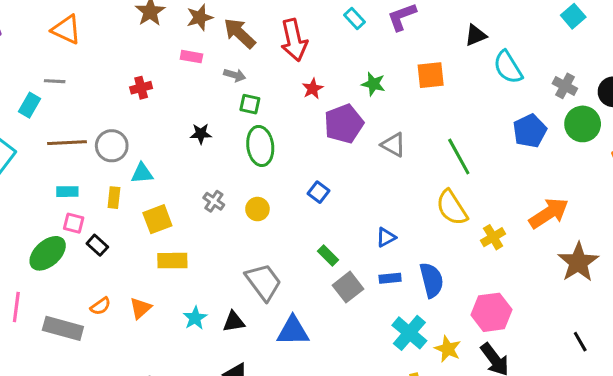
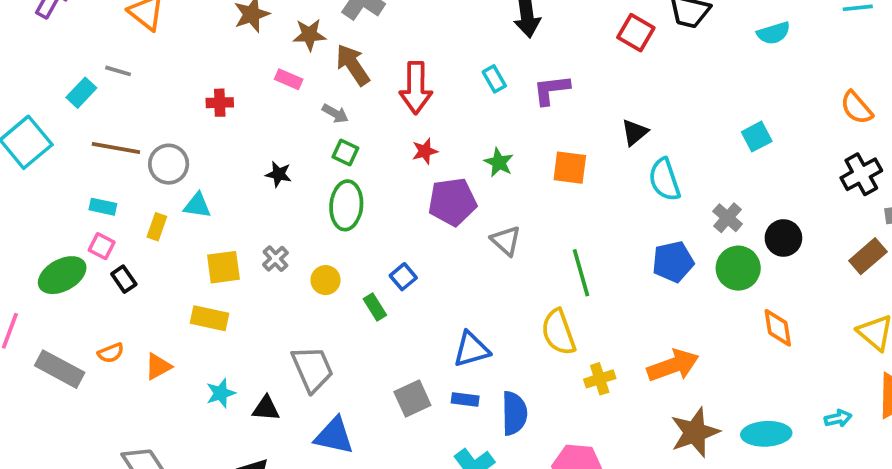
black triangle: (476, 35) -> (635, 132), turned -30
yellow square: (157, 219) -> (223, 267), moved
blue triangle: (386, 237) -> (471, 349), size x1.5
green rectangle: (328, 255) -> (375, 307), moved

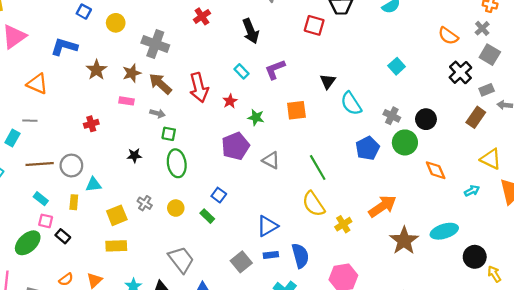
red star: (425, 151) -> (230, 101), moved
cyan rectangle: (103, 207) -> (41, 199), turned 40
cyan arrow: (838, 418) -> (472, 191), moved

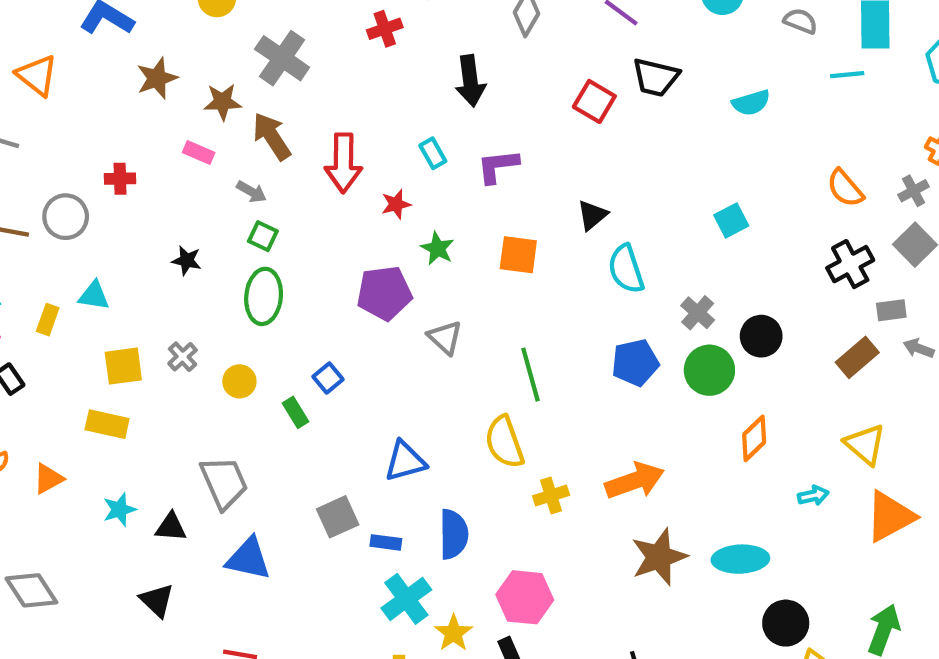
gray circle: (71, 166) -> (66, 217), moved
orange diamond: (436, 170) -> (754, 438), turned 55
blue rectangle: (271, 255) -> (386, 542), moved

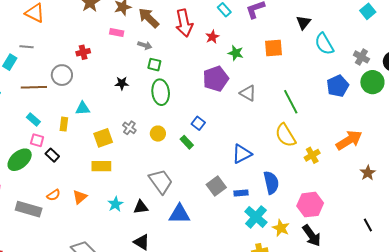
brown star: (659, 557) -> (368, 173), size x0.6

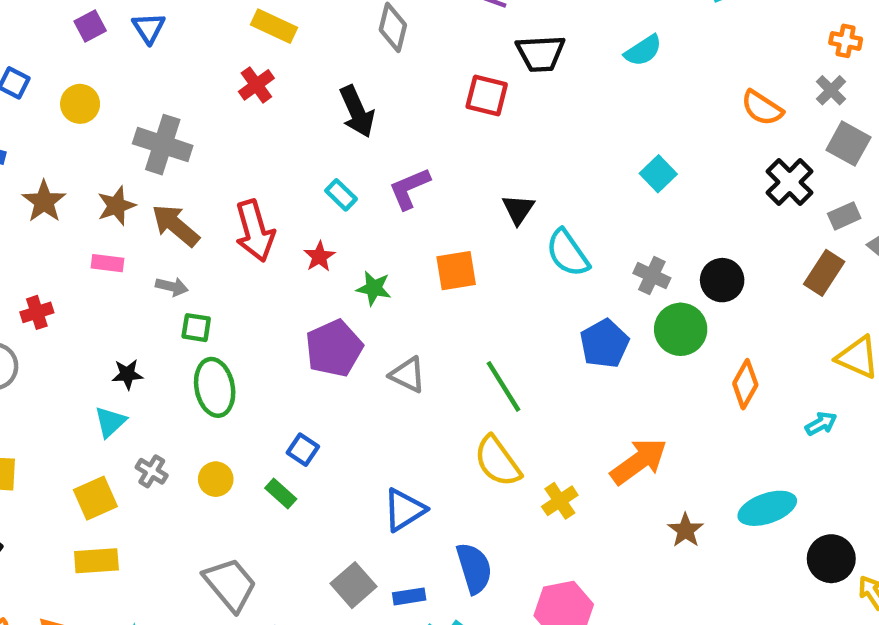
cyan triangle: (83, 108) -> (110, 422), moved, turned -35

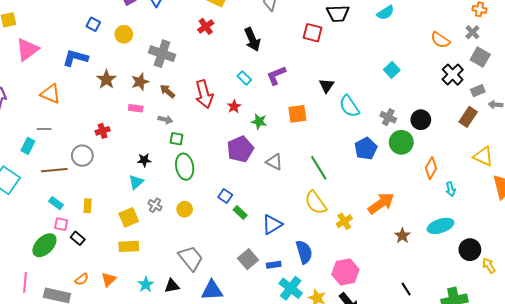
brown arrow: (176, 225) -> (167, 91), size x0.7
cyan arrow: (821, 424) -> (451, 189), moved, turned 104
green rectangle: (281, 493) -> (240, 213), moved

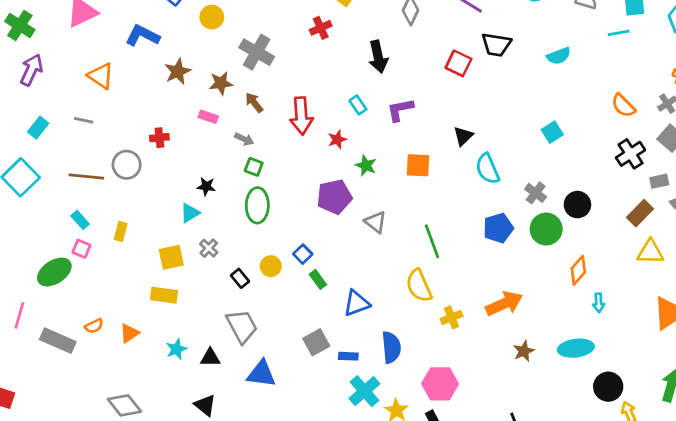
cyan rectangle: (28, 146) -> (38, 128), moved
yellow triangle: (483, 156) -> (650, 252), moved, turned -35
yellow circle: (185, 209) -> (271, 266), moved
black rectangle: (78, 238) -> (240, 278), moved

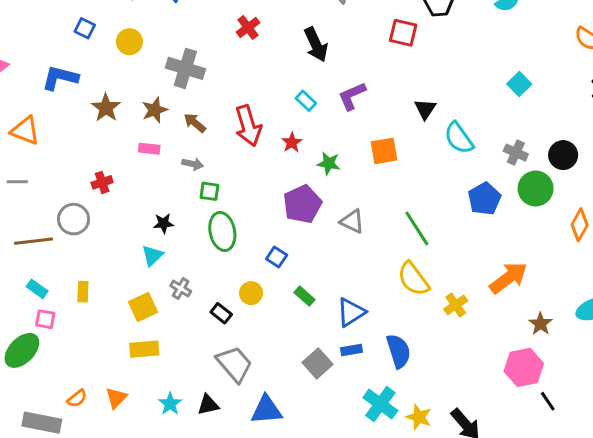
blue square: (303, 254) -> (277, 257), moved
blue rectangle: (348, 356) -> (351, 350), moved
pink hexagon: (440, 384) -> (524, 367), moved

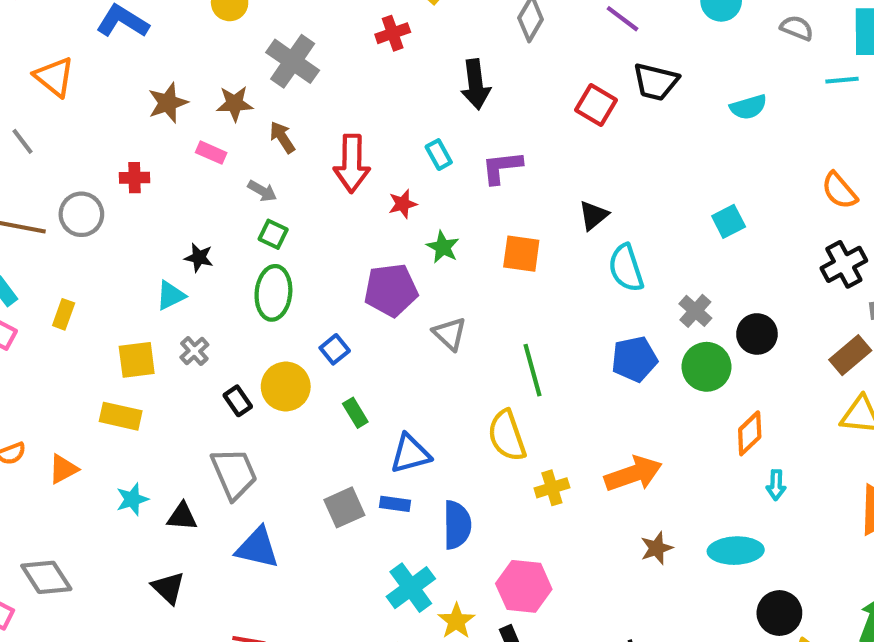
brown star: (106, 108) -> (168, 103), moved
gray line: (17, 182) -> (22, 141), turned 36
yellow circle: (251, 293) -> (286, 387), size x1.5
pink hexagon: (524, 367) -> (524, 586), moved

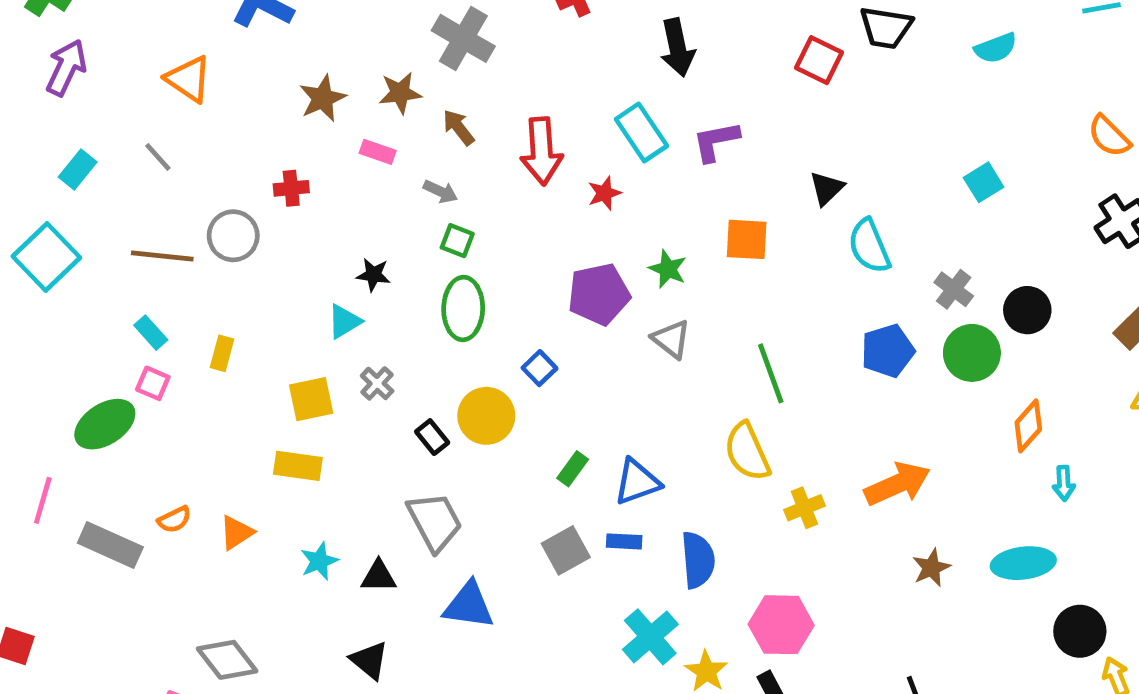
cyan rectangle: (439, 155) -> (641, 132), size x1.6
green star: (443, 247) -> (668, 269), moved
green rectangle: (355, 413) -> (573, 469), moved, turned 72

